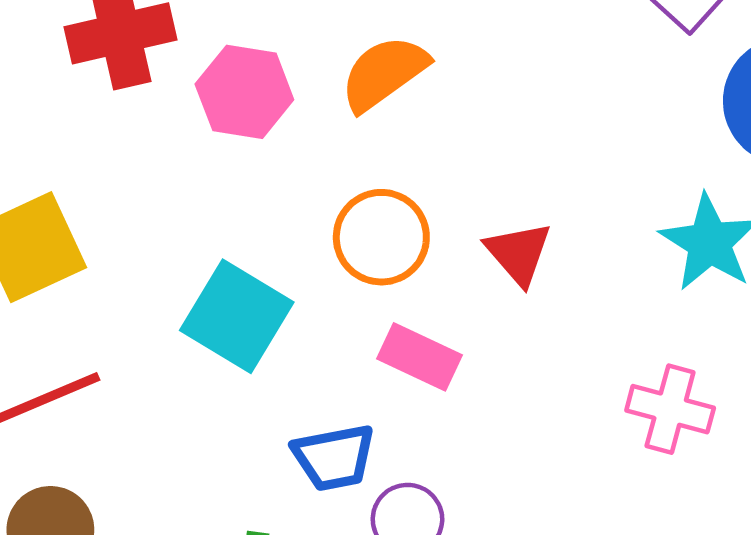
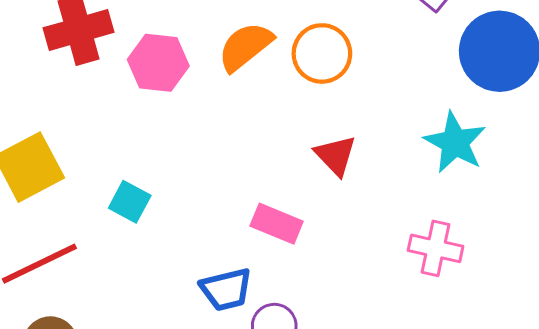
orange circle: (381, 237) -> (322, 53), moved
cyan square: (237, 316) -> (130, 202), moved, size x0.6

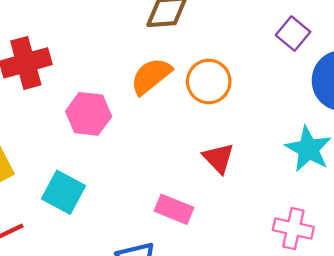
pink hexagon: (158, 63) -> (89, 114), moved
cyan square: (130, 202) -> (64, 192), size x1.4

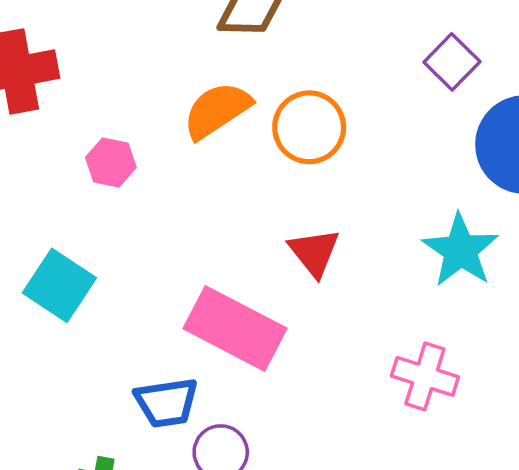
pink hexagon: (89, 114) -> (111, 162), size x0.7
pink rectangle: (174, 209) -> (235, 328), size x1.6

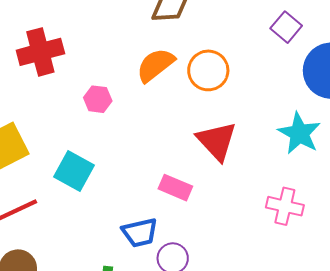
red triangle: (314, 252) -> (217, 141), size x1.4
pink rectangle: (235, 328) -> (175, 188), size x0.6

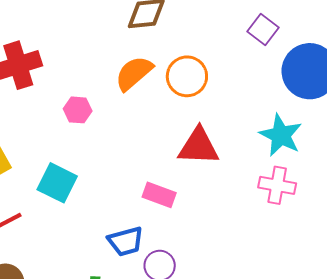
red triangle: (217, 141) -> (198, 146), turned -42
pink cross: (285, 206) -> (277, 185), moved

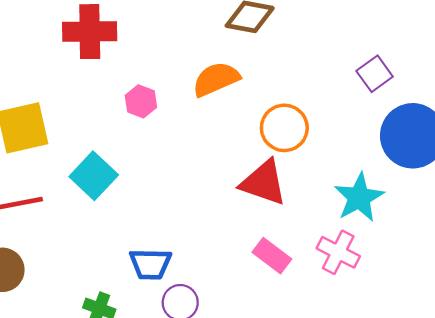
orange circle: (187, 76) -> (284, 128), moved
pink rectangle: (159, 195) -> (272, 256), moved

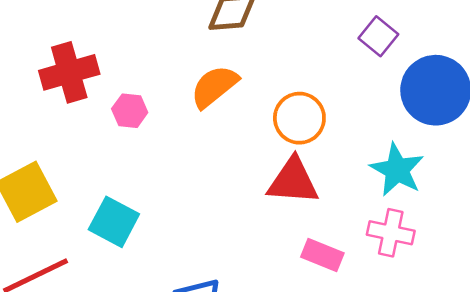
pink hexagon: (141, 101) -> (130, 111), moved

